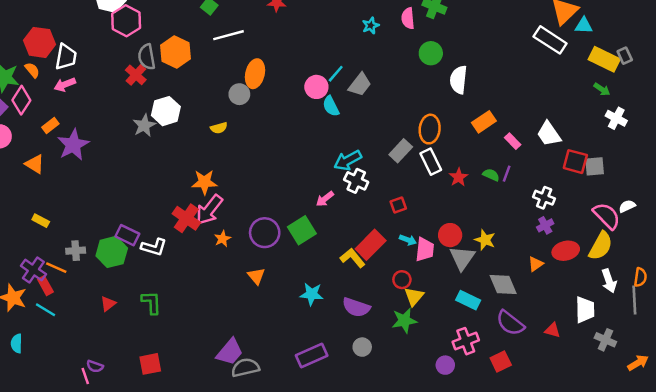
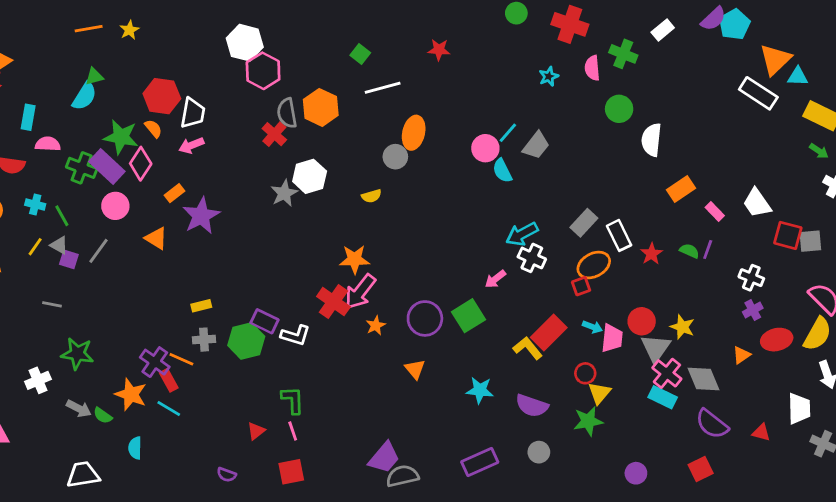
orange ellipse: (430, 129) -> (594, 265), moved, turned 56
yellow rectangle: (41, 221) -> (201, 306), moved, turned -42
red triangle: (108, 304) -> (256, 431), moved
pink cross: (466, 341) -> (667, 373), moved, turned -30
pink line: (85, 376) -> (293, 431), moved

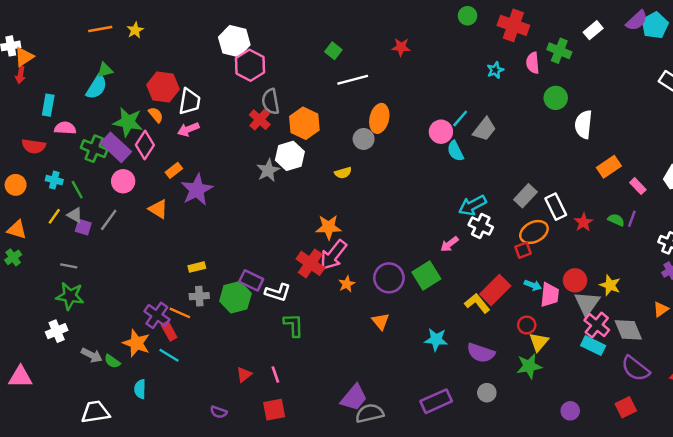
orange hexagon: (321, 107) -> (304, 123), moved
green star: (77, 354) -> (70, 296), moved
green L-shape: (293, 400) -> (293, 325), moved

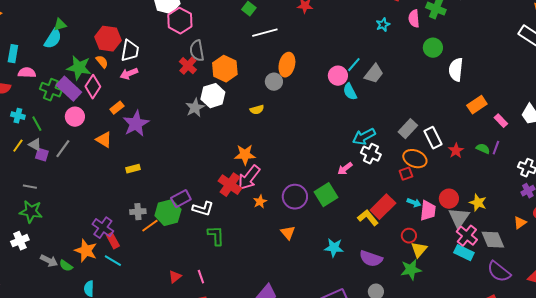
orange ellipse: (534, 232) -> (415, 159), turned 50
yellow rectangle: (197, 267) -> (133, 169), moved
purple rectangle: (251, 280) -> (181, 199), turned -54
orange line: (180, 313) -> (150, 226), moved, turned -60

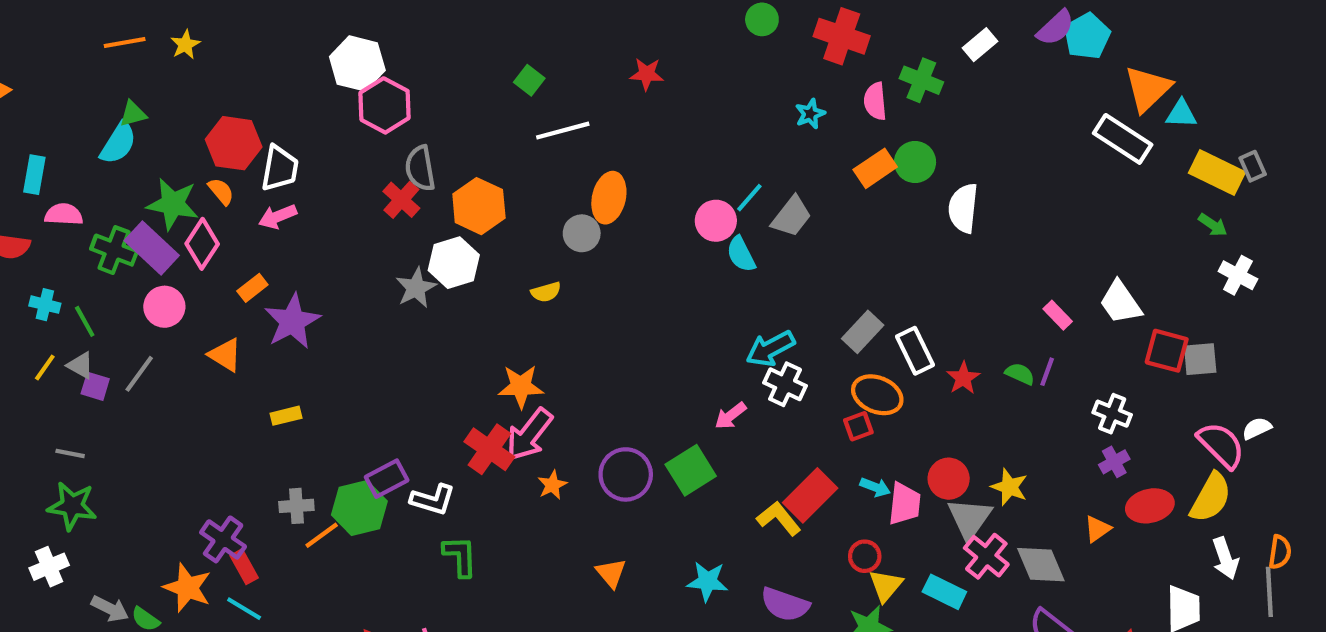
orange rectangle: (477, 105) -> (875, 168), moved
orange triangle: (288, 233) -> (611, 573), moved
cyan rectangle: (464, 253) -> (944, 592), moved

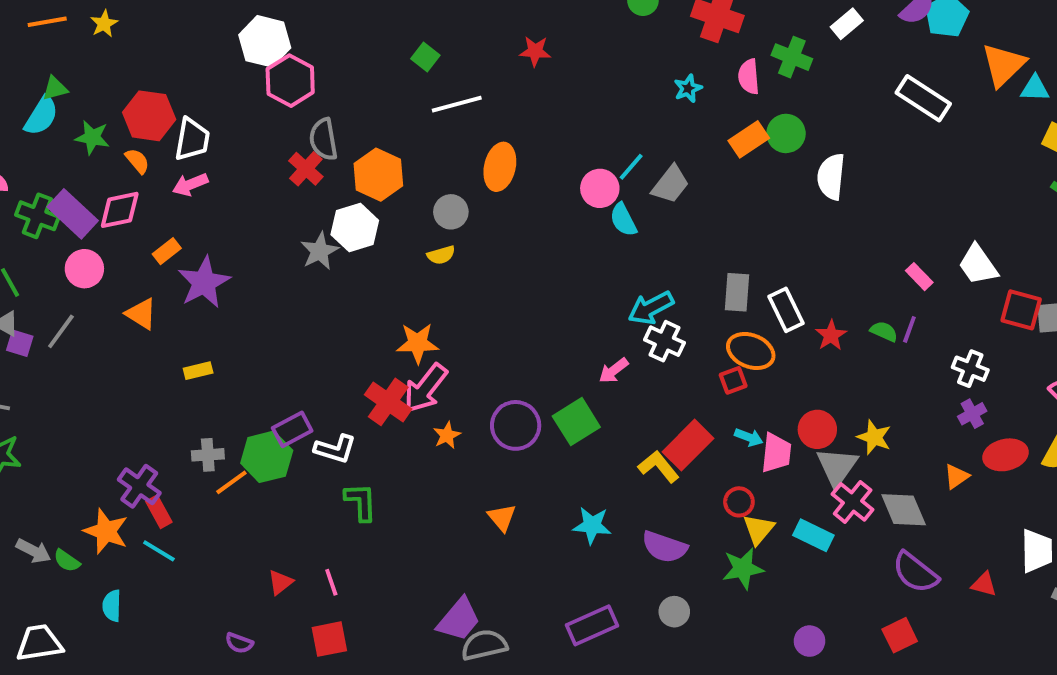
white rectangle: (1123, 139) -> (923, 98), moved
green star: (173, 204) -> (92, 137), moved, size x0.7
gray circle: (582, 233) -> (451, 212), moved
pink diamond: (202, 244) -> (120, 210), turned 45
gray rectangle: (863, 332) -> (737, 292), turned -39

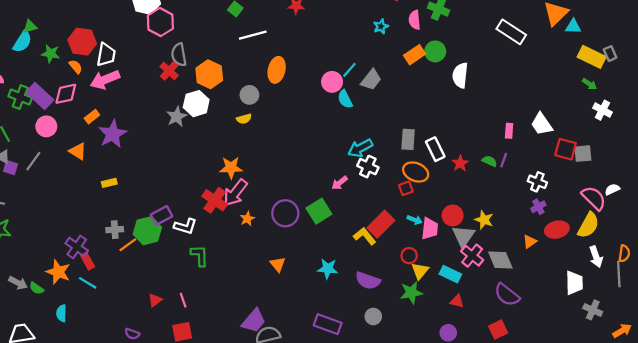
pink arrow: (190, 184) -> (105, 80), size x1.5
pink rectangle: (919, 277) -> (509, 131), turned 48
red triangle: (984, 584) -> (457, 301), moved
purple rectangle: (592, 625) -> (328, 324), turned 44

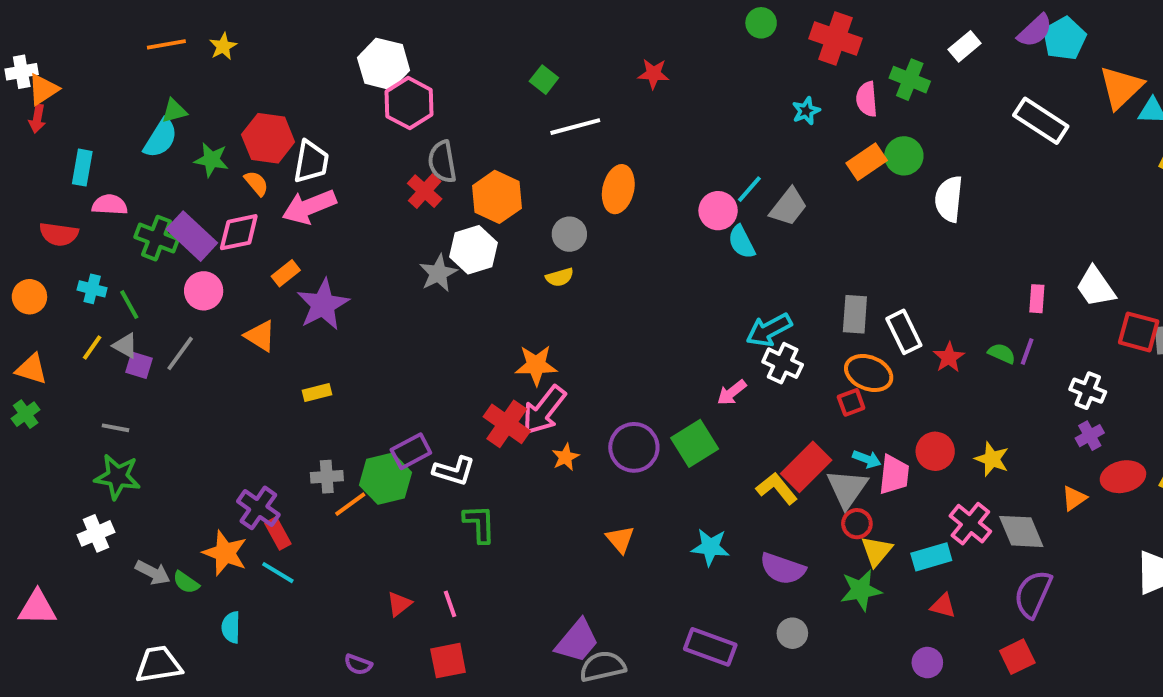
gray triangle: (463, 236) -> (847, 488), moved
cyan rectangle: (450, 274) -> (931, 557), turned -42
purple semicircle: (507, 295) -> (1033, 594), turned 76

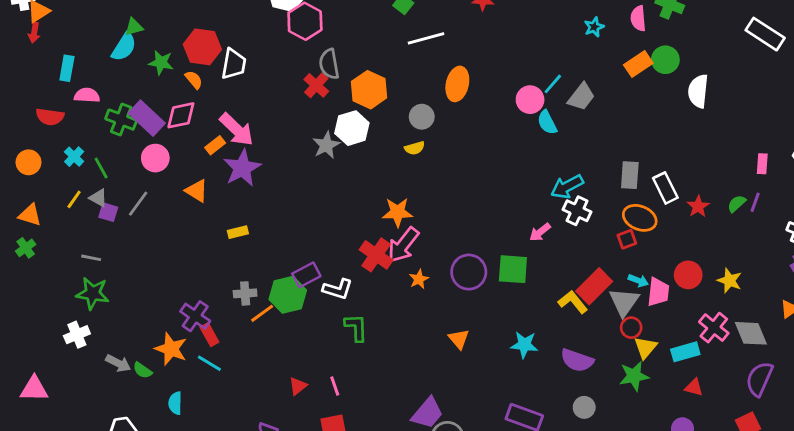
pink arrow: (309, 207) -> (237, 130), moved, turned -114
cyan cross: (92, 289) -> (74, 157), turned 30
green semicircle: (1002, 353) -> (737, 204), turned -66
green square: (695, 443) -> (513, 269), turned 36

